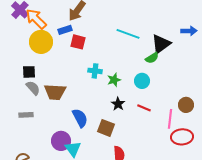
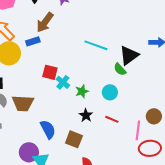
red square: (78, 42) -> (50, 72), moved
green semicircle: (152, 58) -> (120, 69), turned 80
cyan cross: (95, 71) -> (63, 82), turned 32

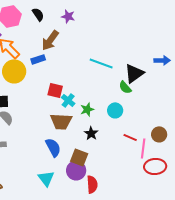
brown trapezoid: (23, 103) -> (61, 121), moved
red line: (112, 119) -> (130, 137), moved
purple circle: (29, 152) -> (76, 170), moved

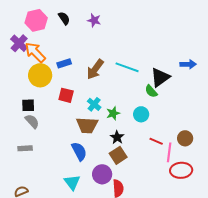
brown arrow: (50, 40) -> (95, 69), moved
red square: (55, 90) -> (66, 95), moved
brown square: (79, 157) -> (118, 155), moved, turned 36

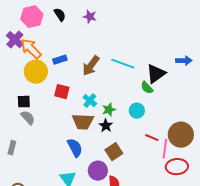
black star: (117, 137) -> (106, 126), moved
brown circle: (185, 138) -> (181, 135), size x1.6
gray rectangle: (25, 148) -> (12, 148), moved, turned -72

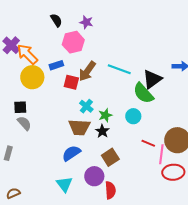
pink hexagon: (32, 17) -> (73, 42), moved
green semicircle: (147, 88) -> (143, 93), size x1.6
red square: (62, 92) -> (71, 82), moved
blue semicircle: (75, 148) -> (71, 153), turned -96

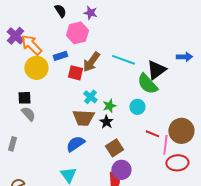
purple circle: (94, 176) -> (121, 170), moved

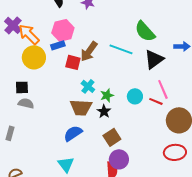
pink hexagon: (77, 33) -> (63, 30), moved
green semicircle: (147, 84) -> (145, 31), moved
gray semicircle: (28, 114) -> (26, 103), turned -35
red line: (152, 134) -> (156, 101), moved
pink line: (165, 145) -> (163, 89), moved, turned -30

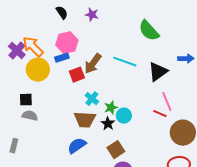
purple cross: (13, 25) -> (17, 51), moved
green semicircle: (145, 31) -> (149, 31), moved
red square: (73, 62) -> (77, 75), turned -35
cyan circle: (135, 96) -> (124, 116), moved

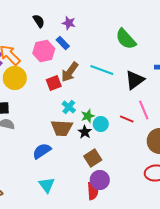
blue rectangle: (62, 58) -> (63, 43), moved, turned 64
red line: (160, 114) -> (127, 119), moved
blue semicircle: (77, 146) -> (42, 151), moved

